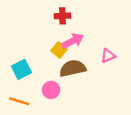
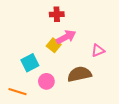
brown semicircle: (73, 68) -> (79, 74), moved
cyan square: (21, 69) -> (30, 63), moved

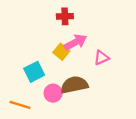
pink triangle: (98, 50) -> (101, 58), moved
brown semicircle: (79, 74) -> (74, 85), moved

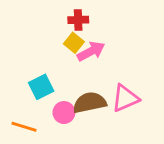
yellow square: (61, 52) -> (74, 43), moved
pink triangle: (101, 58) -> (125, 98), moved, size x1.5

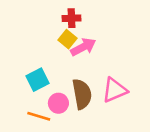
brown semicircle: (90, 103) -> (82, 94), turned 92
orange line: (24, 127) -> (39, 116), moved

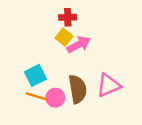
orange line: (39, 116) -> (37, 96), moved

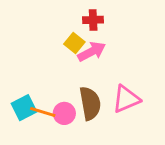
red cross: (68, 17) -> (93, 20), moved
cyan square: (36, 75) -> (24, 108), moved

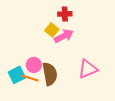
brown semicircle: (90, 103) -> (50, 74), moved
pink circle: (64, 113) -> (34, 65), moved

